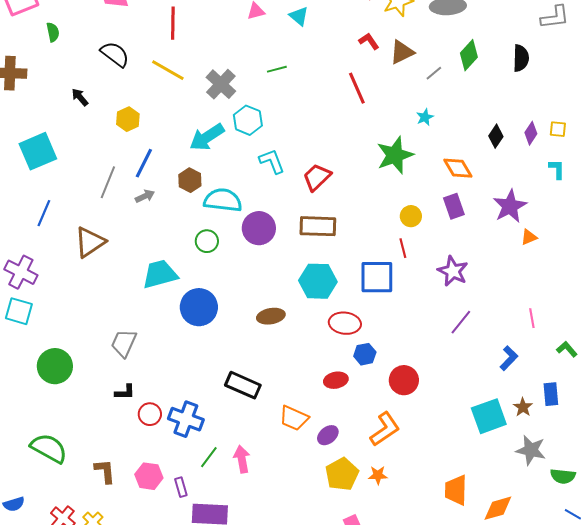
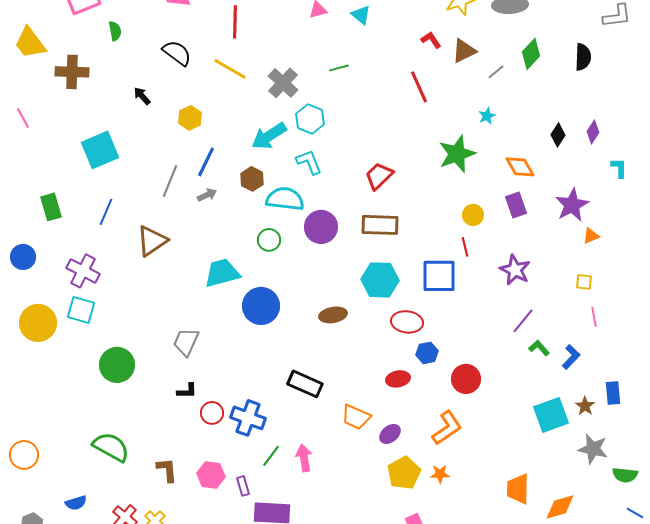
yellow square: (558, 129) -> (584, 282), moved
cyan L-shape: (272, 161) -> (309, 162), moved
green L-shape: (567, 349) -> (539, 348), moved

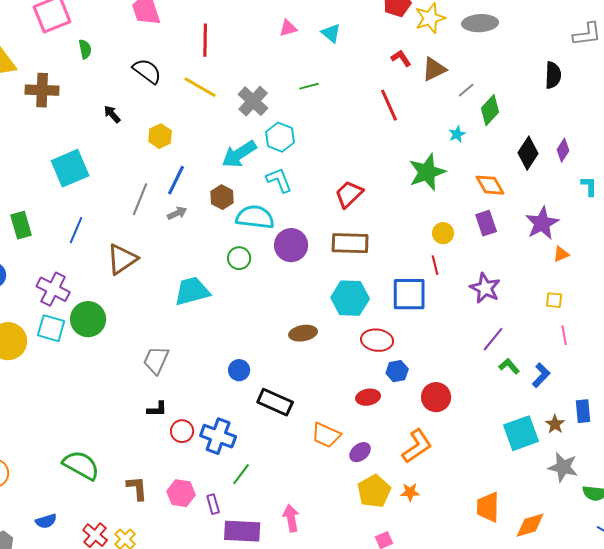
green diamond: (531, 54) -> (490, 110), moved
black diamond: (558, 135) -> (528, 153), size x1.4
blue circle: (261, 306) -> (239, 370), moved, size x0.6
green circle: (117, 365) -> (88, 319), moved
pink arrow: (304, 458) -> (291, 518), moved

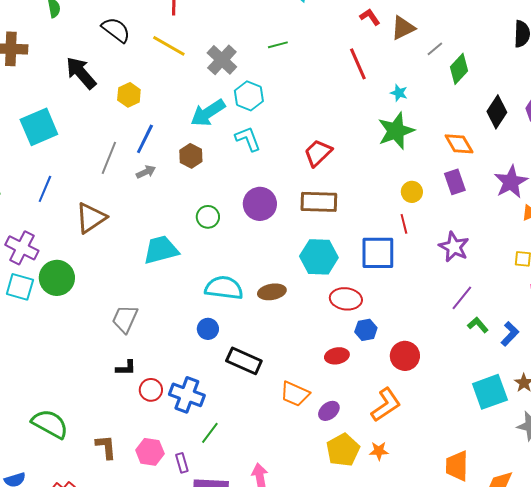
black arrow: (112, 114) -> (81, 73), size x1.8
cyan star: (457, 134) -> (399, 93), moved, turned -30
cyan semicircle: (255, 217) -> (224, 288), moved

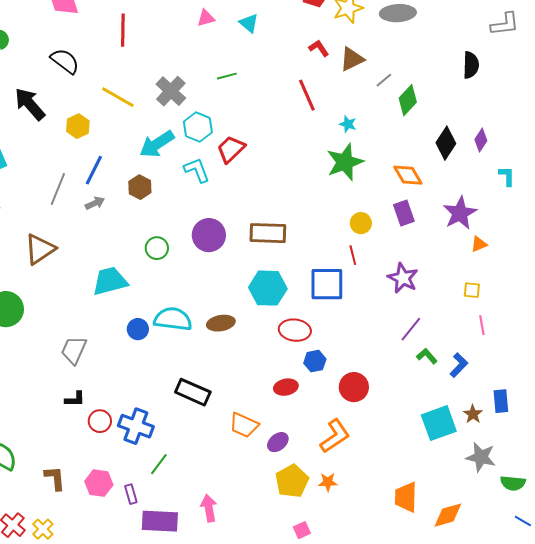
yellow line: (169, 46) -> (118, 97), moved
red trapezoid: (318, 153) -> (231, 149), moved
blue circle: (208, 329) -> (138, 329), moved

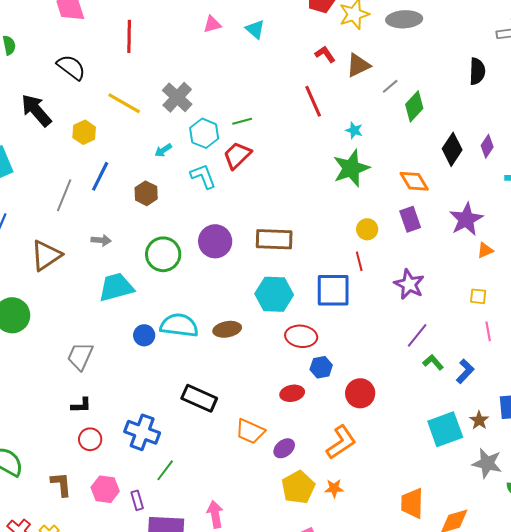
green line: (227, 76) -> (242, 121), moved
cyan arrow: (157, 144) -> (163, 150), size x0.5
gray arrow: (95, 203) -> (101, 240), moved, turned 30
green circle: (157, 248) -> (163, 254), size x1.5
red circle: (100, 421) -> (90, 439), moved

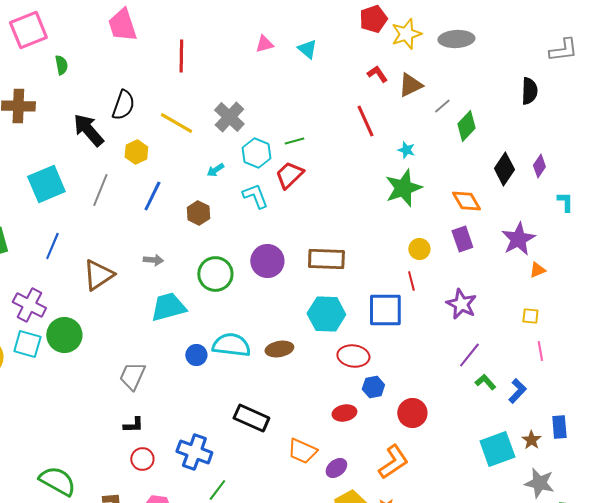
black semicircle: (71, 67) -> (123, 105), moved, turned 72
gray line: (64, 195) -> (100, 190), moved

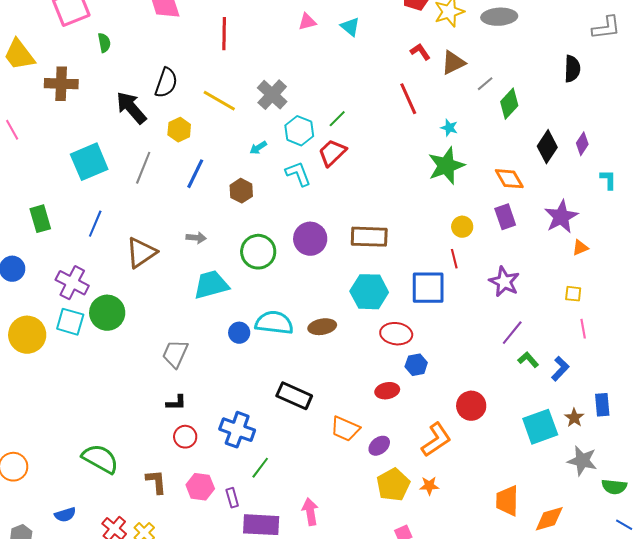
green line: (294, 141) -> (337, 119), turned -30
red circle: (412, 413) -> (471, 406), moved

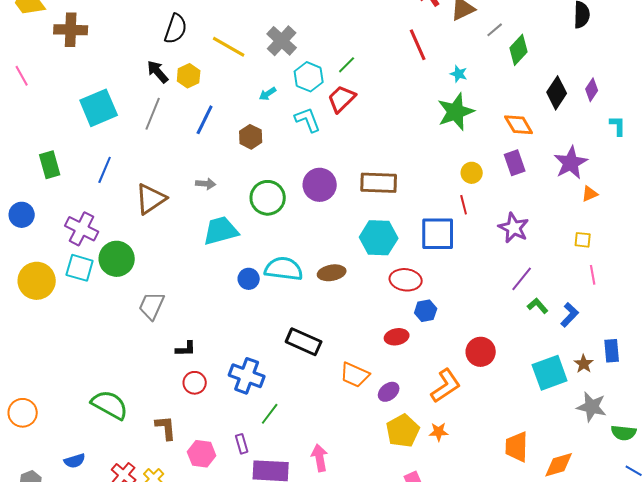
black arrow: (131, 108) -> (158, 72), moved, size x0.7
gray trapezoid: (175, 354) -> (152, 306), moved
pink hexagon: (200, 487) -> (202, 454), moved

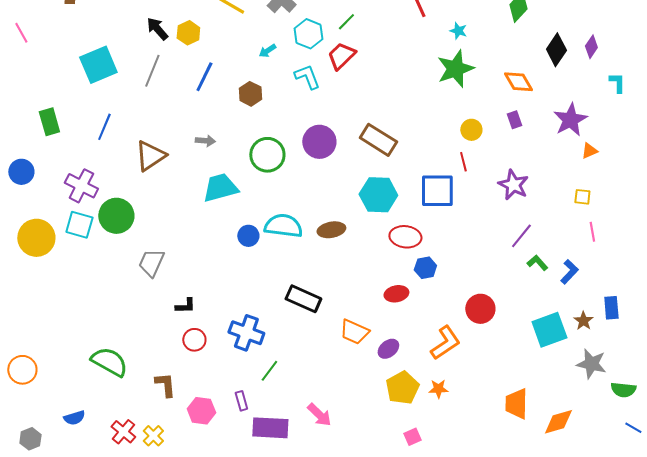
purple rectangle: (515, 163) -> (514, 120), size x0.7
brown rectangle: (379, 183) -> (378, 140), turned 30
pink arrow: (320, 458) -> (319, 415), turned 144

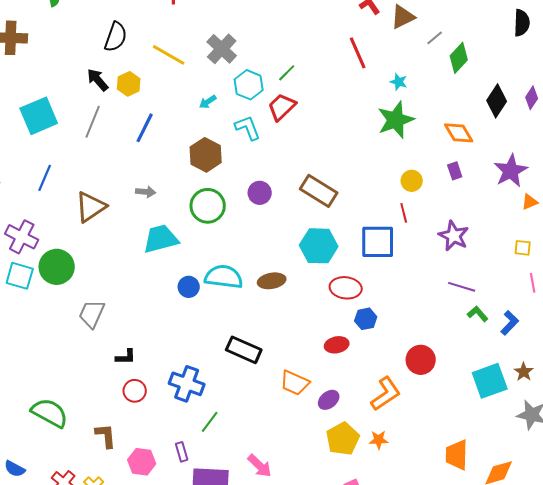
brown hexagon: (250, 94) -> (206, 155), moved, size x1.4
purple circle: (319, 142) -> (260, 193), size x0.7
purple line: (521, 236) -> (462, 287), turned 68
blue semicircle: (74, 418) -> (15, 469), turned 45

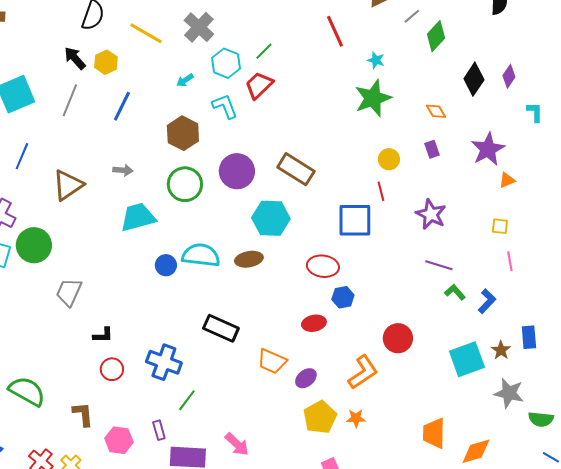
orange diamond: (459, 133) -> (436, 111), size x0.7
purple circle: (260, 193) -> (237, 171), size x1.5
cyan hexagon: (319, 246) -> (271, 218), moved

